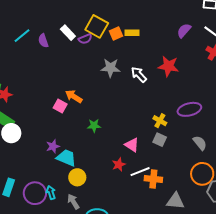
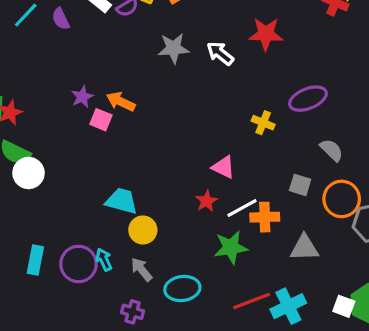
green star: (94, 126) -> (231, 247), moved, size x1.5
gray square: (160, 140) -> (300, 185), moved
purple star: (53, 146) -> (82, 97), moved

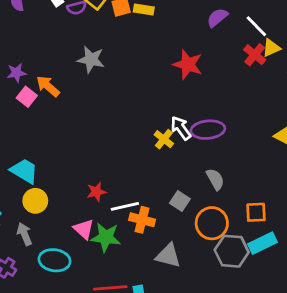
gray star: (174, 48) -> (91, 59), moved
white arrow: (220, 53) -> (181, 128), moved
pink triangle: (223, 167) -> (84, 229), moved

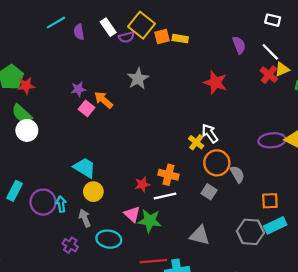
purple semicircle: (217, 18) -> (239, 45), turned 108
gray star: (91, 59) -> (138, 79), turned 30
purple ellipse: (208, 130) -> (272, 140), moved
orange cross: (142, 220) -> (169, 175), moved
orange circle: (212, 223) -> (217, 163), moved

